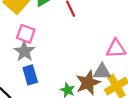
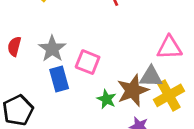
pink square: (26, 34) -> (88, 62), moved

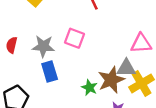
gray star: (52, 49) -> (43, 46), turned -30
pink square: (88, 62) -> (75, 38), moved

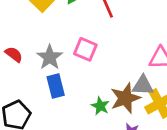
red semicircle: (12, 45) -> (14, 54), turned 112
gray star: (43, 46) -> (50, 57), turned 30

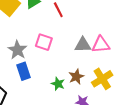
gray triangle: (143, 85) -> (83, 45), moved
brown star: (125, 98) -> (76, 77), size x0.7

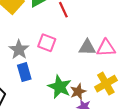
brown star: (76, 77) -> (78, 92), moved
green star: (58, 84) -> (60, 87), size x1.6

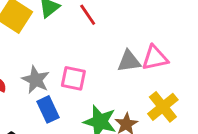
pink square: (47, 43) -> (73, 78), moved

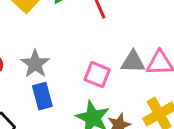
pink square: (73, 78) -> (97, 75), moved

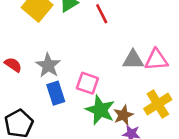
pink square: (97, 75) -> (87, 83), moved

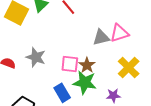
blue rectangle: (56, 93) -> (62, 93), moved
brown star: (123, 115) -> (87, 65), moved

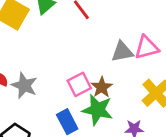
gray star: (36, 57) -> (24, 85), moved
pink square: (70, 64) -> (79, 84), turned -36

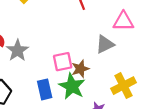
pink triangle: (147, 47) -> (123, 21), moved
gray triangle: (122, 52) -> (105, 44), turned -30

